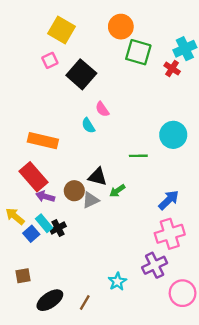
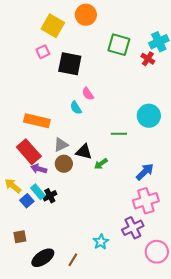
orange circle: (121, 27) -> (86, 15), moved
black square: (81, 74) -> (70, 64), turned -30
gray triangle: (91, 200) -> (61, 145), moved

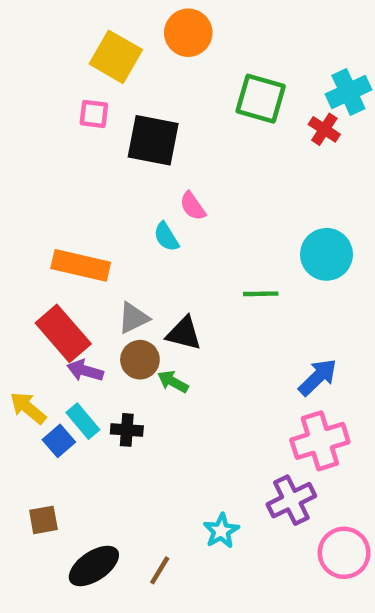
pink square: (43, 52) -> (94, 114), turned 32
green arrow: (101, 164) -> (173, 382), moved, turned 64
black cross: (50, 196) -> (127, 430), moved, turned 32

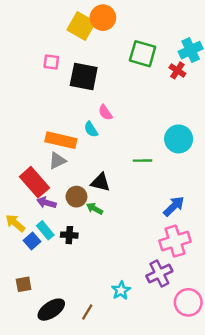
yellow square: (116, 57) -> (81, 26), moved
orange rectangle: (81, 265) -> (61, 140), moved
gray triangle: (133, 318) -> (57, 161), moved

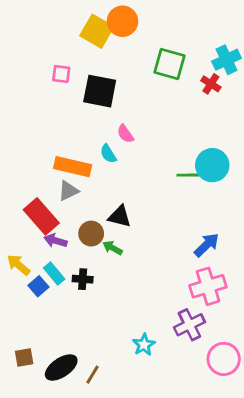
green line: (143, 161) -> (188, 175), moved
brown square: (24, 284) -> (24, 358), moved
brown line: (87, 312) -> (93, 375), moved

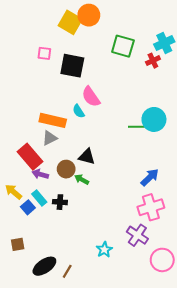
red cross: (211, 84) -> (153, 61), turned 32
pink semicircle: (125, 134) -> (91, 97), size x1.5
purple cross: (189, 325) -> (137, 235), turned -30
brown square: (24, 358) -> (18, 244), moved

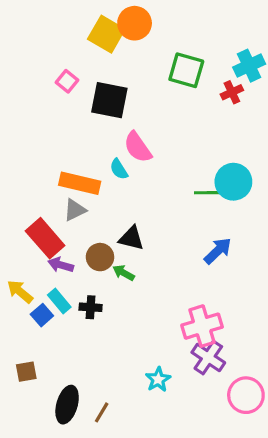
pink square: (44, 53) -> (67, 81), turned 32
blue arrow: (150, 177) -> (218, 251), moved
pink cross: (151, 207) -> (202, 326), moved
black ellipse: (44, 266) -> (67, 405), turned -40

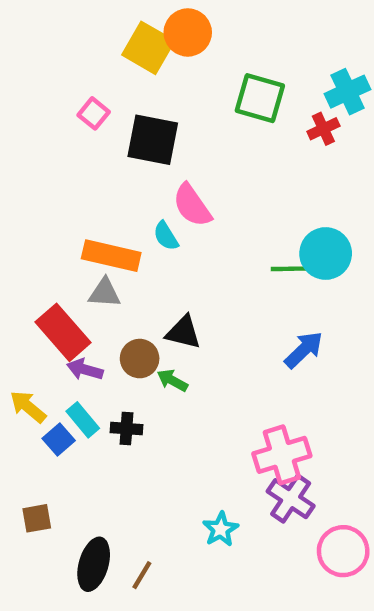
gray triangle: (75, 210) -> (105, 293), turned 30

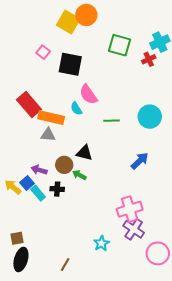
green line: (288, 269) -> (111, 121), moved
red rectangle: (63, 332) -> (29, 105), moved
black cross: (126, 429) -> (57, 189), moved
blue square: (59, 440) -> (27, 183), moved
black ellipse: (94, 564) -> (21, 259), moved

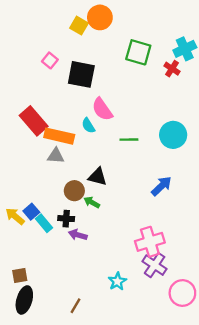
yellow square: (68, 22) -> (79, 26), size x0.7
red cross: (149, 59) -> (172, 69), turned -32
purple arrow: (39, 170) -> (78, 235), moved

